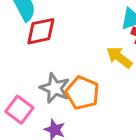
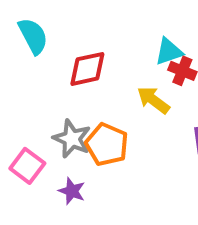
red diamond: (41, 31) -> (87, 69), moved

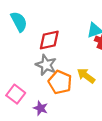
yellow arrow: (153, 100) -> (86, 76), moved
gray star: (72, 139) -> (46, 65), moved

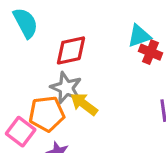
yellow arrow: (86, 76) -> (84, 104), moved
orange pentagon: (60, 82) -> (47, 114), moved, turned -30

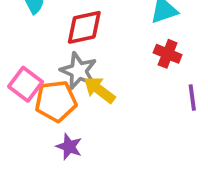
red cross: (150, 52) -> (168, 54), moved
pink square: (21, 132) -> (26, 84), moved

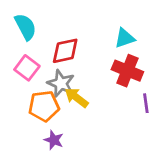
red cross: (168, 54) -> (127, 71), size x1.5
pink square: (26, 84) -> (27, 68), moved

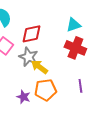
purple line: (146, 103) -> (80, 86), moved
orange pentagon: (44, 106) -> (45, 90), moved

